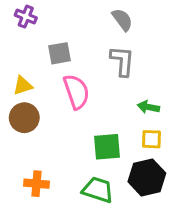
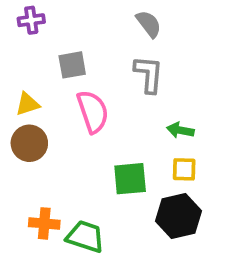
purple cross: (26, 17) -> (31, 20), turned -30
green trapezoid: (98, 190) -> (85, 237), moved

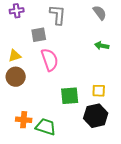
gray semicircle: (149, 24) -> (100, 13), moved
gray L-shape: (149, 74) -> (58, 15), moved
green arrow: (180, 130) -> (102, 46), moved

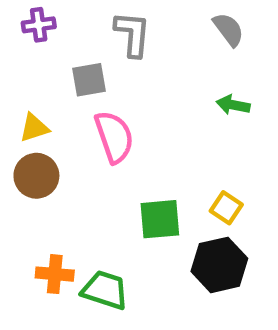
yellow square: (99, 91) -> (226, 208), turned 32

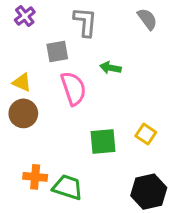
purple cross: (39, 25) -> (25, 16), turned -30
green arrow: (233, 105) -> (110, 68), moved
yellow triangle: (34, 128) -> (22, 82), turned 42
black hexagon: (219, 265) -> (149, 192), moved

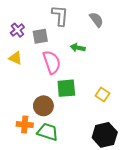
purple cross: (25, 16) -> (17, 30), moved
gray semicircle: (147, 19) -> (96, 20), moved
brown circle: (23, 113) -> (43, 106), moved
green square: (103, 141) -> (66, 88), moved

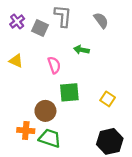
purple cross: (17, 30) -> (17, 21), moved
gray square: (40, 36) -> (40, 28), moved, turned 35
pink semicircle: (52, 62) -> (54, 65), size x0.7

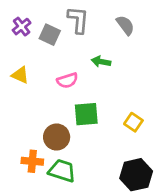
pink semicircle: (54, 65) -> (67, 80), turned 91

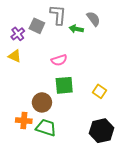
purple cross: (22, 27) -> (18, 34), moved
green arrow: (101, 62) -> (76, 29), moved
pink semicircle: (67, 80) -> (59, 60), moved

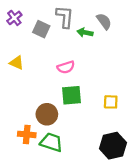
purple cross: (18, 34) -> (14, 18), moved
yellow square: (99, 91) -> (111, 102), turned -32

